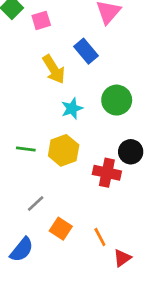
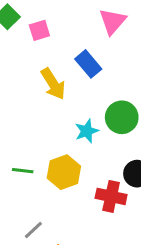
cyan star: (72, 108) -> (87, 131), moved

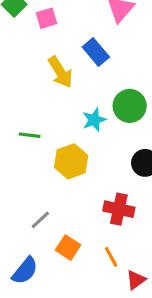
green line: (23, 171) -> (30, 135), moved
red cross: (111, 196) -> (119, 209), moved

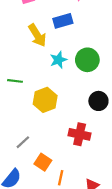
blue rectangle: (96, 52) -> (63, 21), turned -66
cyan star: (94, 120) -> (58, 60), moved
orange line: (111, 257) -> (61, 178), moved, turned 40

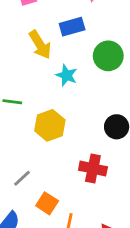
cyan star: (58, 60) -> (67, 75), turned -30
green circle: (87, 60) -> (108, 56), moved

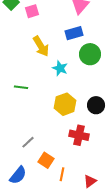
blue rectangle: (72, 27) -> (74, 33), moved
yellow hexagon: (50, 125) -> (65, 104), moved

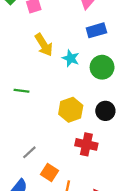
blue rectangle: (74, 33) -> (96, 30), moved
green circle: (90, 54) -> (102, 67), moved
cyan star: (60, 68) -> (71, 58), moved

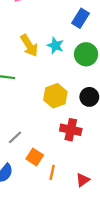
blue rectangle: (96, 30) -> (81, 18), turned -42
yellow arrow: (44, 45) -> (29, 46), moved

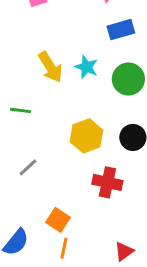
blue rectangle: (81, 18) -> (121, 30), turned 42
gray line: (15, 137) -> (28, 167), moved
orange line: (52, 172) -> (64, 248), moved

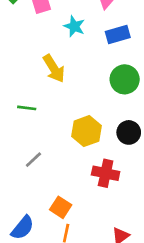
cyan star: (86, 67) -> (74, 26), moved

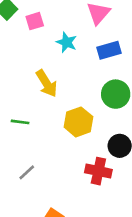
yellow hexagon: (87, 131) -> (78, 122), moved
red cross: (106, 173) -> (98, 171), moved

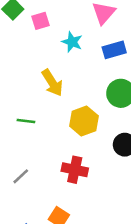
red cross: (98, 171) -> (75, 170), moved
gray line: (27, 172) -> (21, 176), moved

